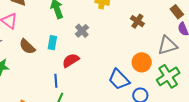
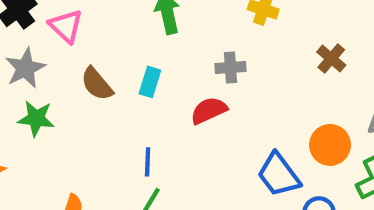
gray cross: (82, 31) -> (230, 68), moved, turned 32
red semicircle: (71, 60) -> (209, 111), moved

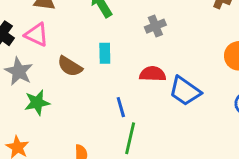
red semicircle: (209, 111) -> (153, 74), moved, turned 45
blue trapezoid: (279, 175) -> (185, 91), moved

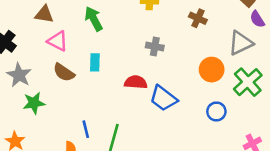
gray cross: (155, 26) -> (155, 46), moved, turned 30
pink triangle: (37, 34) -> (58, 41), moved
blue line: (121, 107) -> (86, 129), moved

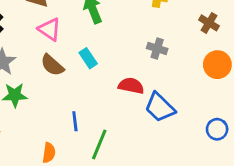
cyan rectangle: (95, 62) -> (88, 58), turned -42
orange circle: (212, 70) -> (217, 65), moved
blue line: (86, 129) -> (75, 121), moved

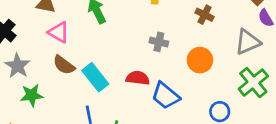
cyan rectangle: (88, 58) -> (95, 77), moved, size x1.5
orange circle: (217, 65) -> (200, 60), moved

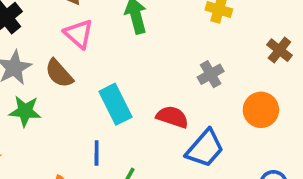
gray cross: (159, 42) -> (211, 74), turned 36
brown semicircle: (64, 65) -> (59, 73), moved
blue trapezoid: (166, 96) -> (205, 148), turned -100

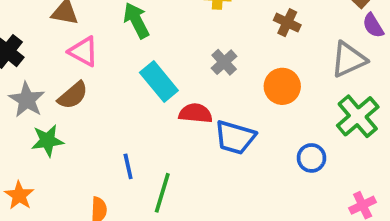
brown semicircle: (59, 73) -> (73, 95), turned -76
cyan rectangle: (115, 104) -> (159, 81), moved
blue trapezoid: (205, 148) -> (235, 137), turned 78

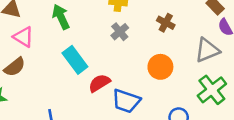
gray cross: (224, 62) -> (120, 32), moved
red semicircle: (196, 113) -> (99, 83), turned -40

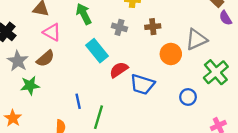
brown cross: (166, 23) -> (153, 27), moved, turned -32
gray cross: (120, 32) -> (119, 27), moved, turned -32
gray triangle: (207, 50) -> (196, 39), moved

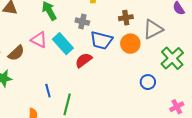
brown cross: (153, 27) -> (126, 18), moved
pink triangle: (52, 32) -> (39, 40), moved
blue trapezoid: (142, 84) -> (101, 40), moved

